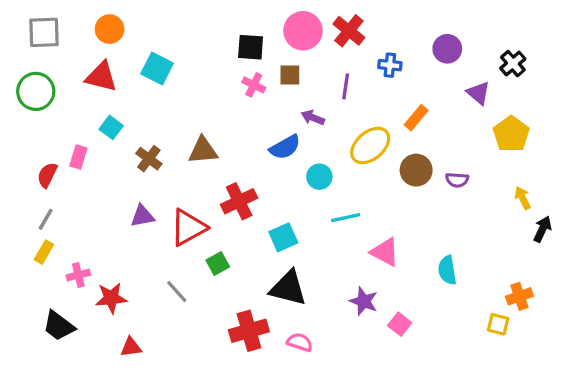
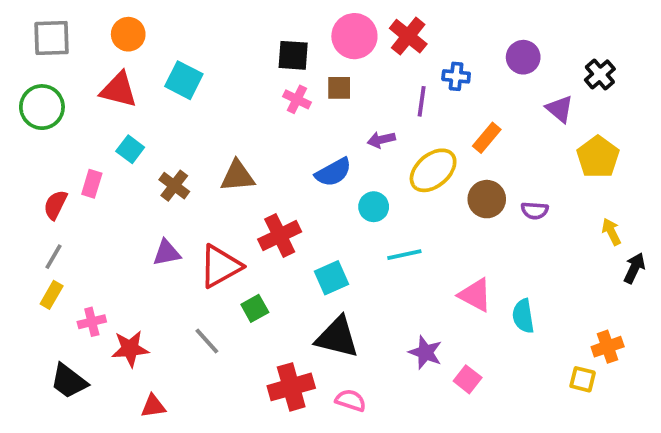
purple line: (346, 86) -> (422, 101), moved
purple arrow: (313, 118) -> (381, 140), moved, turned -35
pink triangle: (385, 252) -> (475, 295), moved

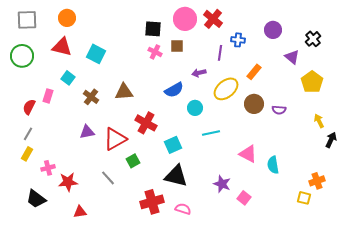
cyan square: (184, 80) -> (96, 54), moved
red cross: (280, 235) -> (146, 123), turned -35

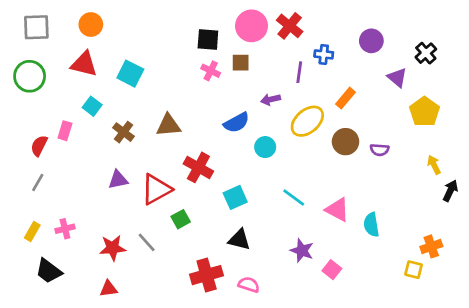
cyan line: (211, 133) -> (294, 197), moved, turned 48
yellow rectangle: (27, 154) -> (32, 232), moved
black triangle: (176, 176) -> (239, 240), size x0.7
red star: (68, 182) -> (113, 248), moved

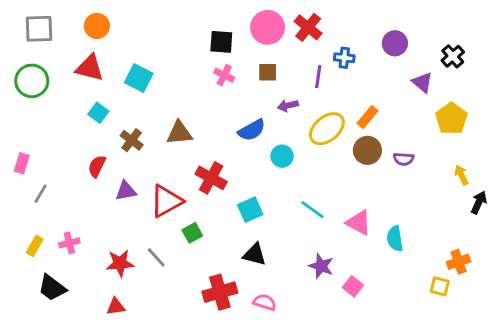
brown square: (241, 63) -> (268, 72), moved
orange rectangle: (345, 98) -> (367, 117), moved
pink rectangle: (65, 131) -> (22, 163), moved
red semicircle: (39, 146) -> (97, 166), moved

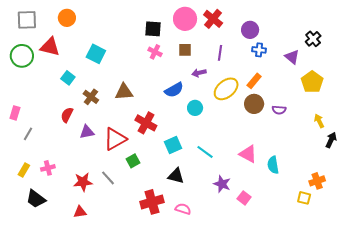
purple circle: (395, 43) -> (250, 30), moved
blue cross: (344, 58) -> (259, 50), moved
red triangle: (90, 68) -> (50, 47), moved
cyan line: (312, 210) -> (205, 152), moved

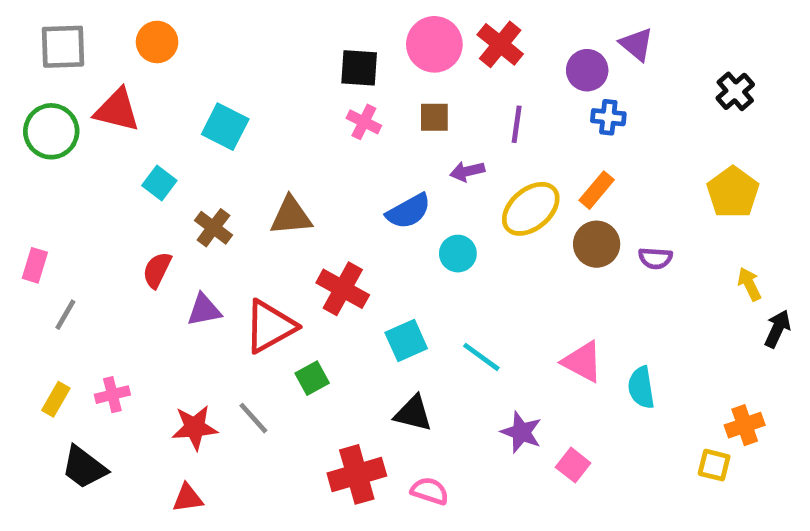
purple triangle: (292, 57) -> (637, 44), moved

